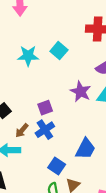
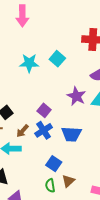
purple square: (45, 108) -> (44, 110), turned -32
blue trapezoid: (85, 149) -> (71, 134), moved, turned 65

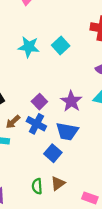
purple star: (76, 96) -> (71, 101), moved
blue cross: (44, 130) -> (36, 124), turned -36
blue square: (54, 164) -> (53, 153), moved

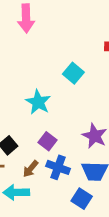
cyan star: (29, 47) -> (38, 102), moved, turned 30
purple square: (39, 102) -> (47, 141), moved

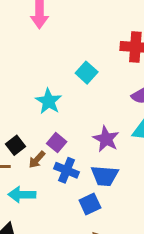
brown arrow: (31, 169) -> (37, 160), moved
blue square: (82, 199) -> (90, 204), turned 30

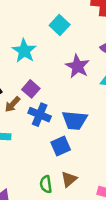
purple star: (106, 139) -> (78, 66), moved

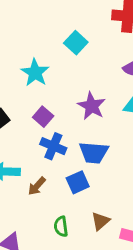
purple star: (78, 66) -> (92, 106), moved
brown arrow: (12, 104) -> (37, 186), moved
brown triangle: (69, 179) -> (100, 221), moved

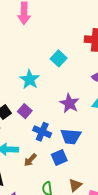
purple square: (43, 117) -> (25, 111), moved

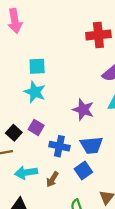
cyan square: (59, 58) -> (37, 66), moved, turned -35

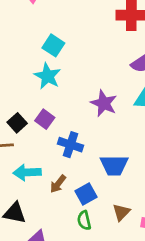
cyan square: (37, 66) -> (53, 45), turned 30
blue trapezoid: (91, 145) -> (114, 165), moved
blue square: (83, 171) -> (86, 194), moved

